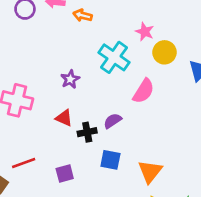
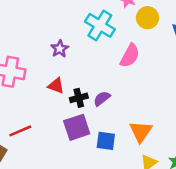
purple semicircle: (113, 121) -> (102, 98), moved
blue square: (110, 160) -> (106, 141), moved
purple square: (65, 173) -> (77, 127), moved, size x1.5

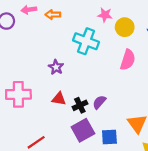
pink semicircle: (130, 56) -> (128, 60), moved

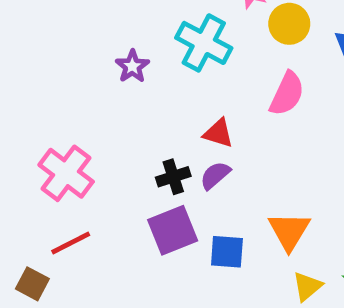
purple star: (56, 67) -> (132, 66), moved
pink cross: (18, 94) -> (66, 173), moved, turned 30
red triangle: (59, 99) -> (218, 133), moved

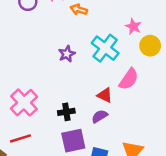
pink semicircle: (287, 94) -> (129, 79), moved
black cross: (173, 177) -> (66, 112), moved

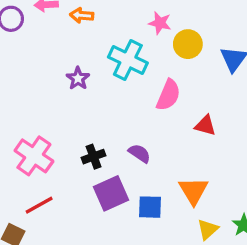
red triangle: (105, 95) -> (205, 125), moved
purple semicircle: (100, 116) -> (140, 153), turned 77

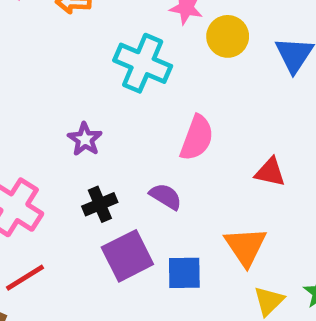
purple star: (78, 78) -> (85, 139), moved
pink semicircle: (168, 95) -> (197, 138), moved
red triangle: (205, 125) -> (270, 172), moved

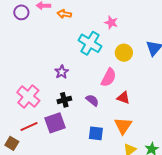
yellow circle: (228, 36) -> (124, 53), moved
red triangle: (270, 172) -> (123, 98), moved
purple square: (127, 256) -> (55, 123), moved

